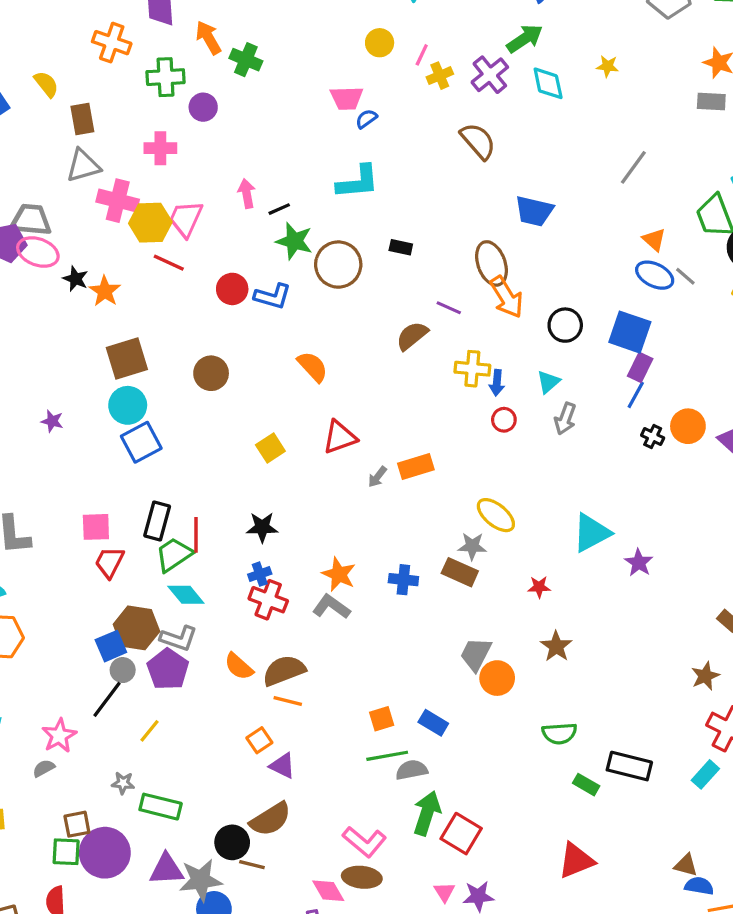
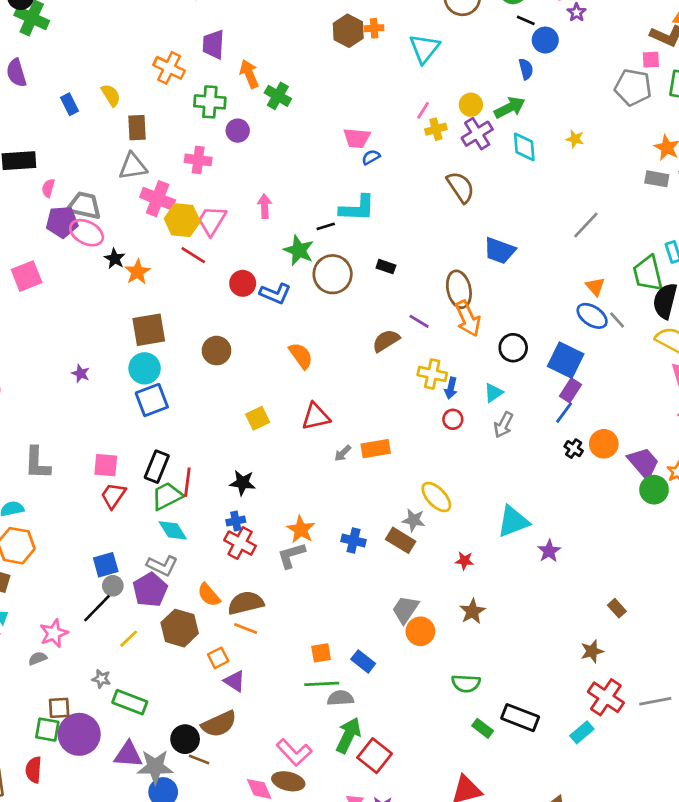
yellow circle: (380, 43) -> (471, 105), moved
black line: (279, 209) -> (326, 226), moved
gray L-shape: (331, 607) -> (291, 555), turned -60
brown hexagon: (136, 628) -> (180, 628), moved

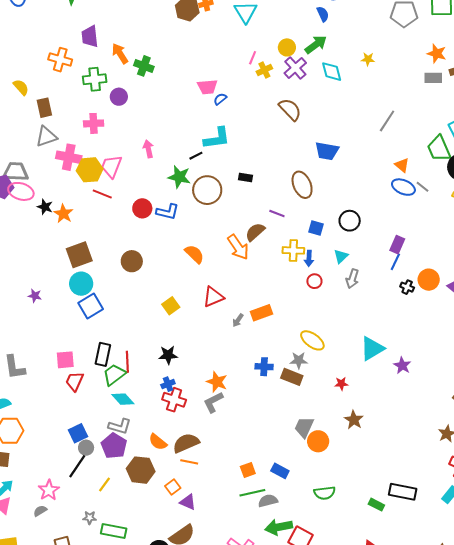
orange arrow: (468, 319) -> (238, 247), moved
blue square: (566, 360) -> (316, 228), moved, size x0.6
blue cross: (353, 541) -> (264, 367), moved
green semicircle: (466, 683) -> (325, 493), moved
green arrow: (348, 735) -> (279, 527), turned -116

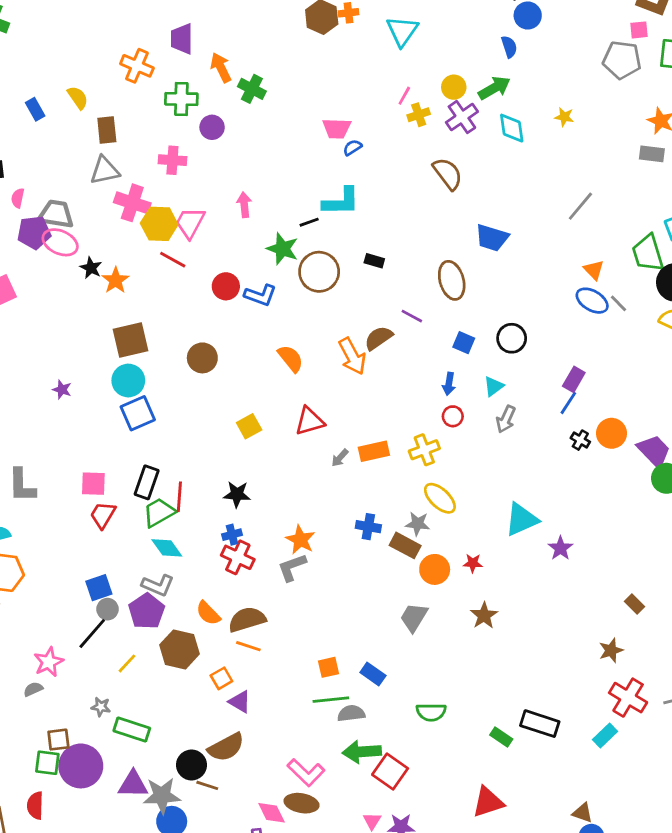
yellow cross: (293, 250) -> (424, 450), moved, turned -30
orange circle: (318, 441) -> (435, 569), moved

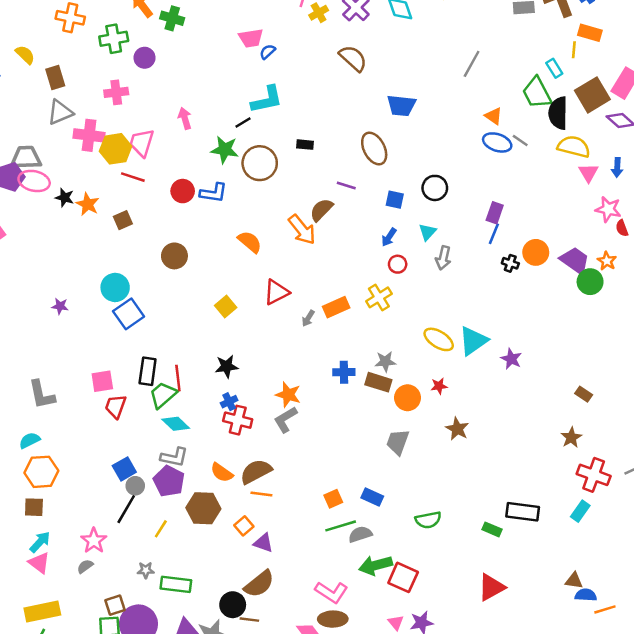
brown square: (130, 340) -> (123, 220), moved, size x0.6
blue arrow: (449, 384) -> (389, 237), turned 36
yellow ellipse: (440, 498) -> (439, 339), moved

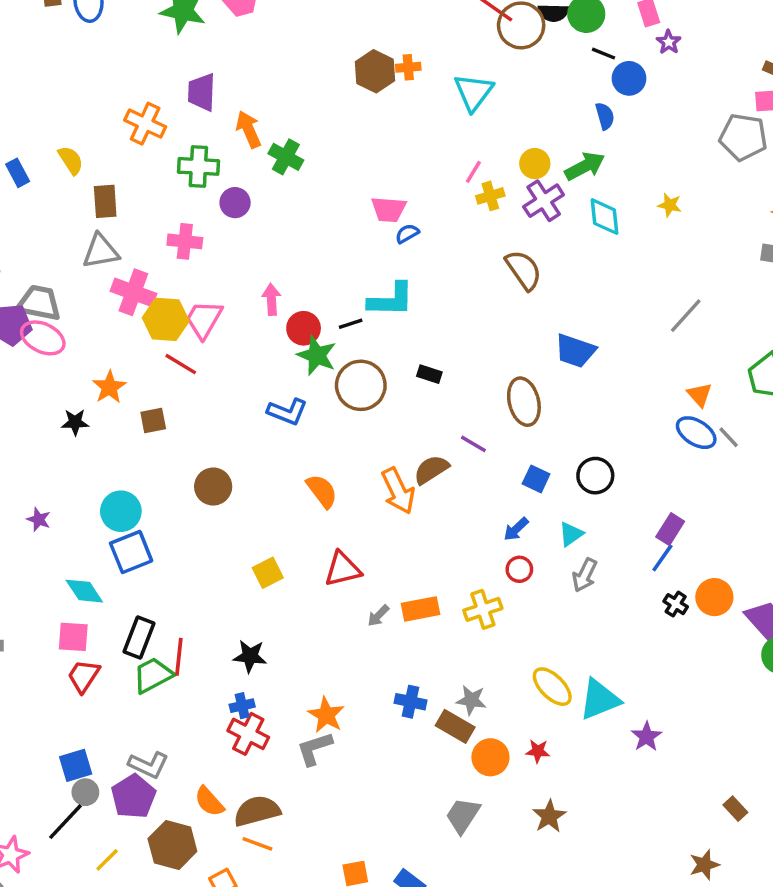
red circle: (183, 191) -> (304, 328), moved
black star: (65, 198) -> (75, 422), moved, turned -30
cyan diamond: (176, 424) -> (84, 591), moved

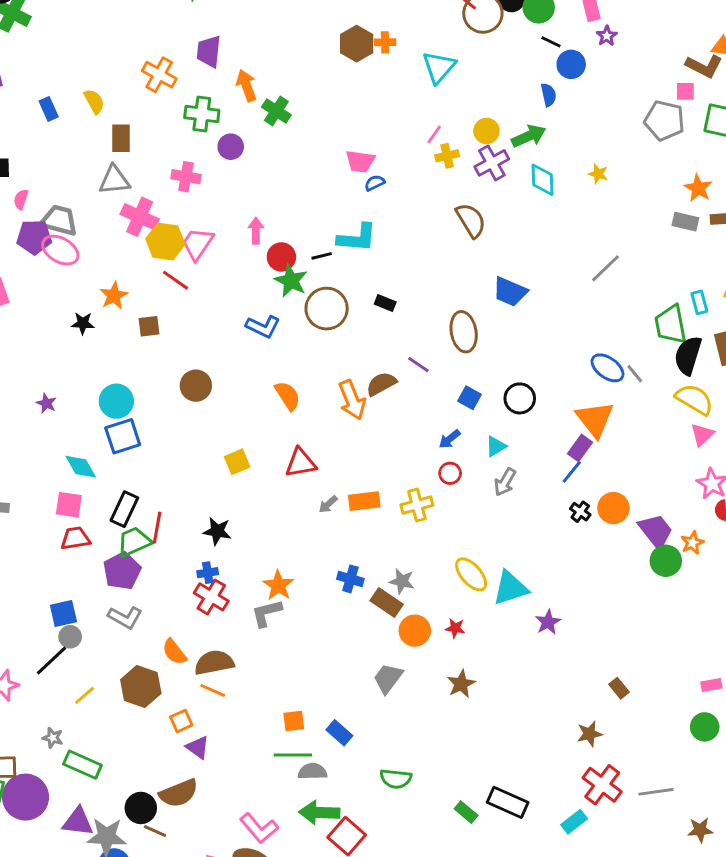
orange triangle: (700, 395) -> (595, 419), moved, size x1.8
red trapezoid: (84, 676) -> (75, 538), turned 44
purple pentagon: (134, 796) -> (122, 571), moved

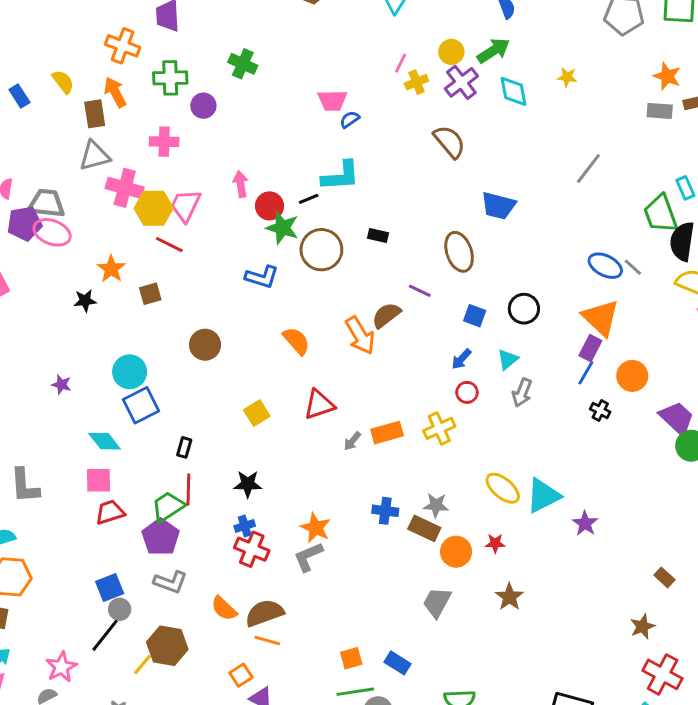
orange arrow: (246, 85) -> (115, 92), moved
orange circle: (613, 508) -> (632, 376), moved
black rectangle: (124, 509) -> (184, 447), moved, size x0.6
brown hexagon: (141, 686) -> (167, 646), moved

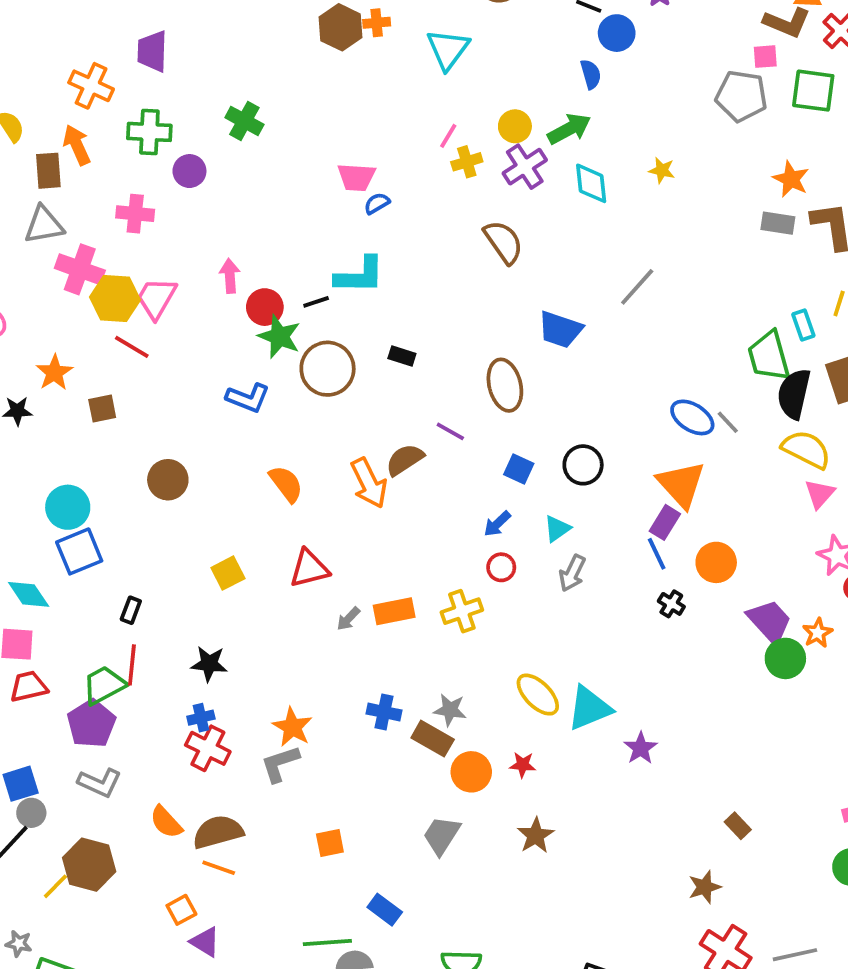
gray line: (588, 169) -> (637, 287), moved
blue line: (586, 373) -> (657, 554), turned -60
orange square: (351, 658) -> (330, 843), moved

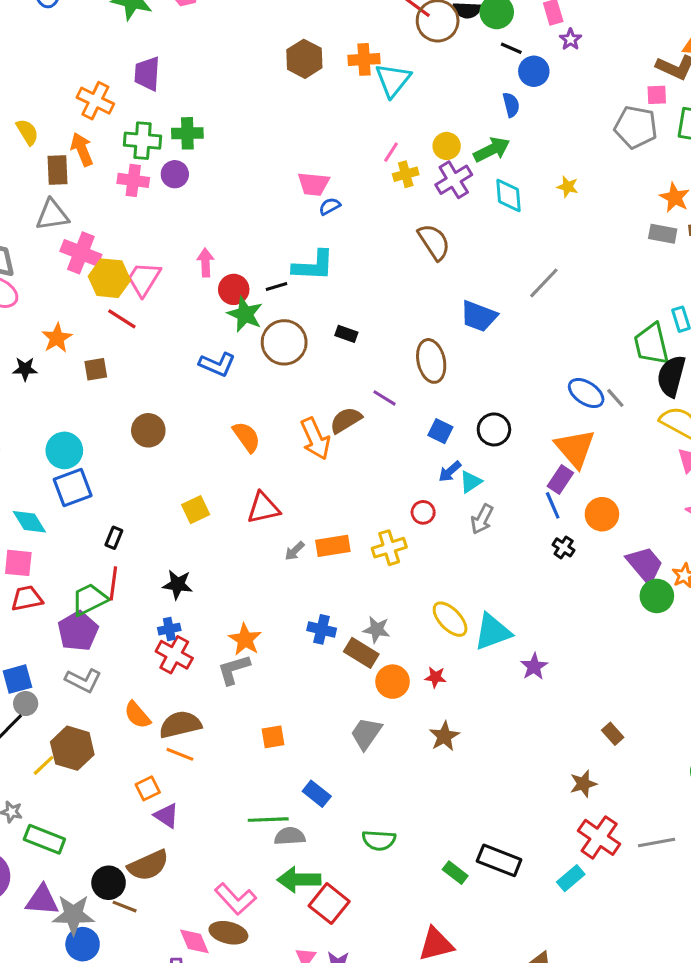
orange cross: (377, 23) -> (364, 59), moved, size x1.4
green cross: (244, 121) -> (187, 133), moved, turned -32
pink cross: (135, 214) -> (133, 180), moved
blue arrow: (497, 524) -> (450, 471), moved

